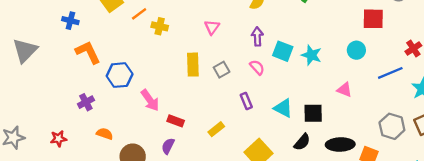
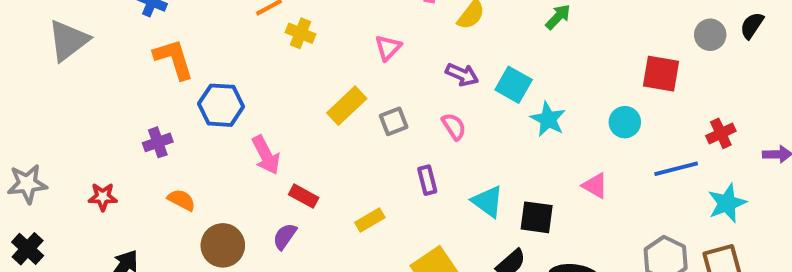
purple arrow: (257, 36) -> (462, 75), turned 108
cyan square: (283, 51) -> (514, 85), moved
yellow rectangle: (193, 65) -> (347, 106), turned 40

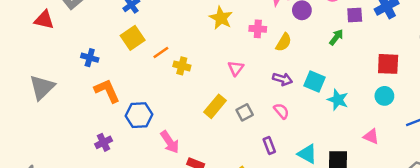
red square: (661, 74) -> (388, 64), moved

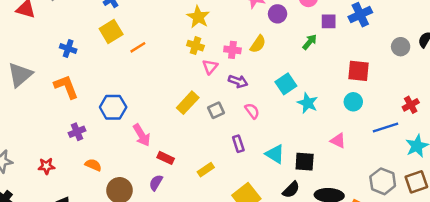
pink cross: (258, 29) -> (232, 50), moved
yellow cross: (182, 66) -> (195, 46), moved
purple arrow: (282, 79) -> (238, 81), moved
cyan square: (314, 81) -> (286, 84), turned 30
orange L-shape: (107, 91) -> (66, 87), moved

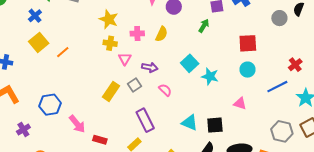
pink cross: (232, 50) -> (137, 33), moved
gray square: (216, 110) -> (134, 85), moved
purple rectangle: (238, 144) -> (145, 120), moved, size x1.6

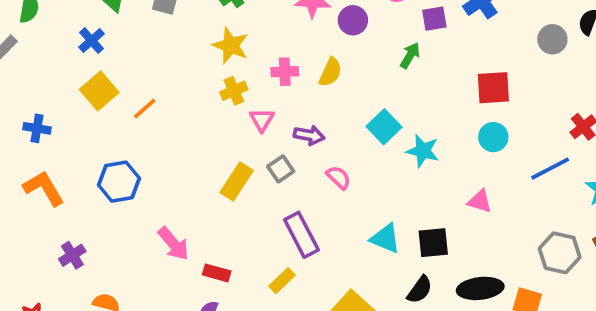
yellow cross: (110, 43) -> (234, 91), turned -32
blue hexagon: (50, 105) -> (119, 182), moved

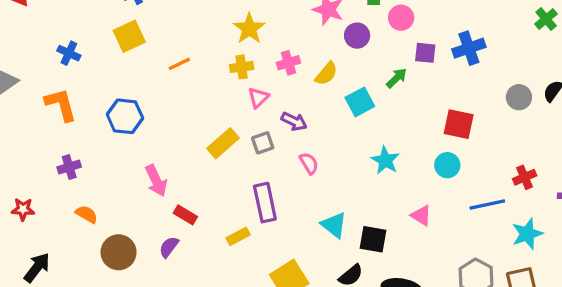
pink cross: (285, 72) -> (288, 63), turned -30
orange line: (145, 108) -> (179, 64), moved
cyan square: (384, 127) -> (360, 102), moved

